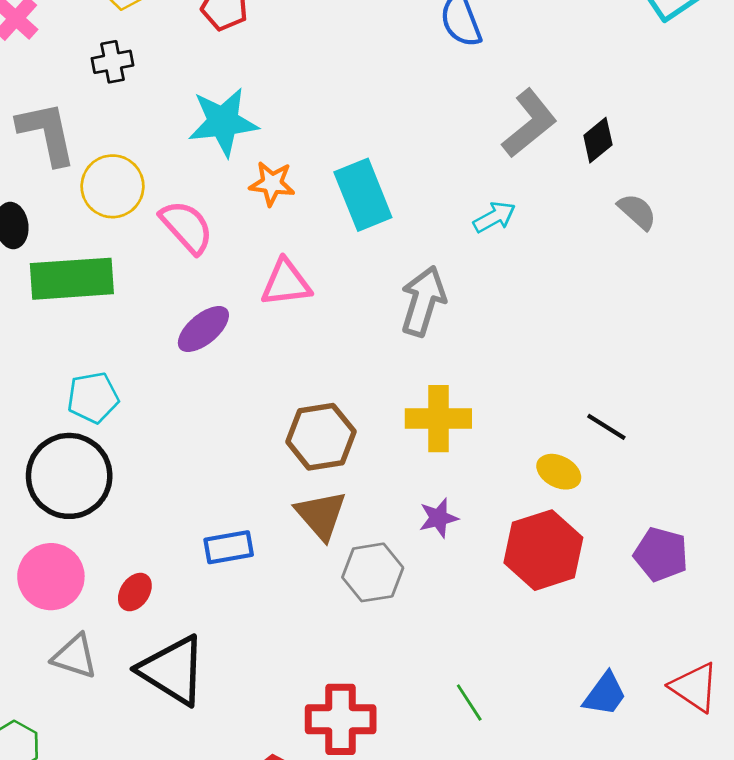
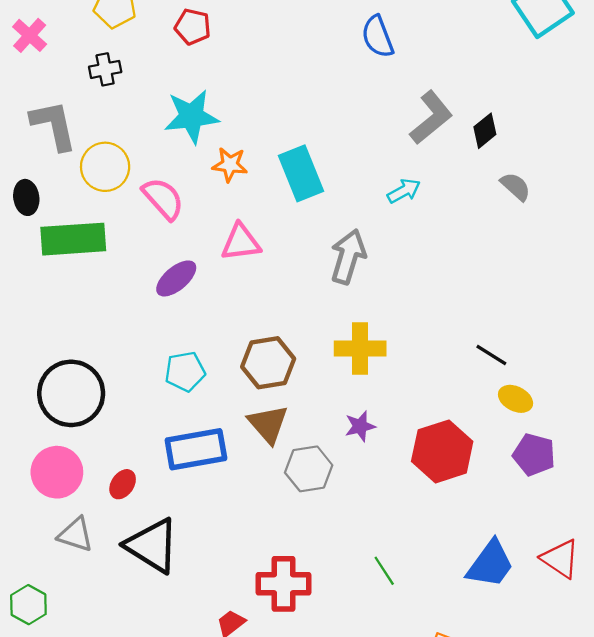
cyan pentagon: (93, 398) -> (185, 371), moved
yellow ellipse: (559, 472) -> (516, 399), moved
blue rectangle: (229, 547) -> (196, 449), size x1.6
blue trapezoid: (605, 694) -> (490, 564), size x1.4

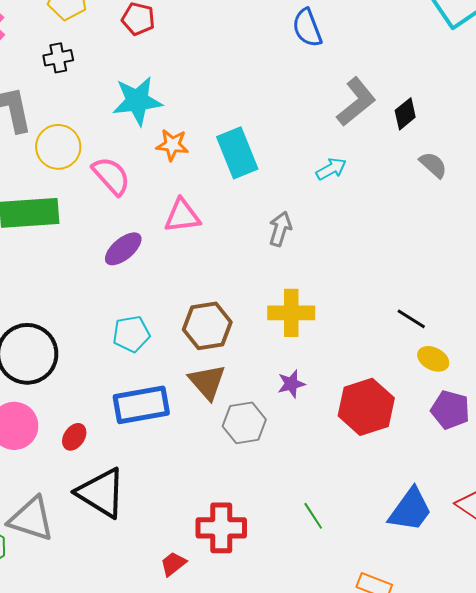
gray arrow: (348, 257) -> (280, 229), size x0.7
gray triangle: (76, 535) -> (31, 519), moved, size x1.4

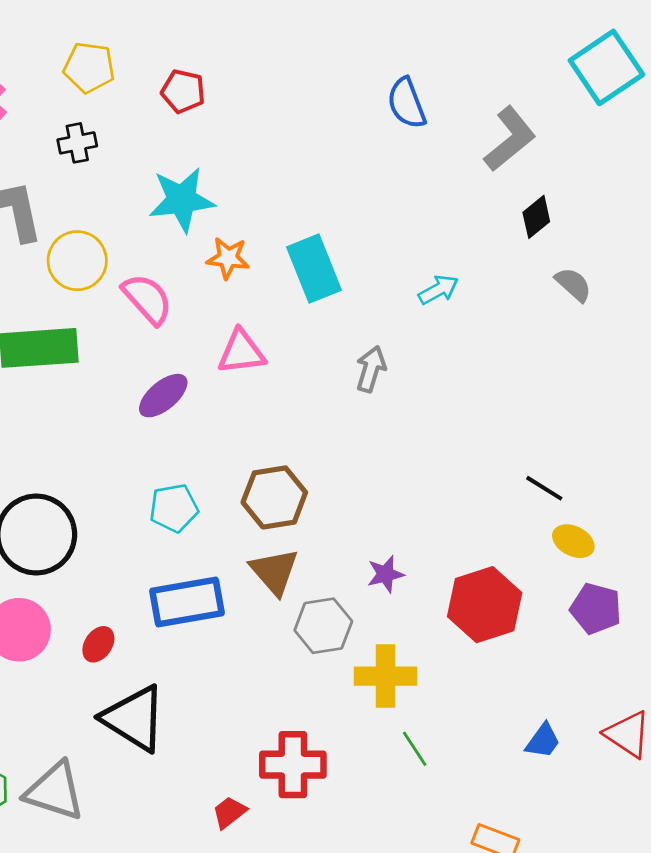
gray L-shape: (356, 102) -> (510, 139), moved
yellow cross: (291, 313) -> (385, 676), moved
blue trapezoid: (410, 510) -> (543, 741), size x0.6
gray triangle: (31, 519) -> (55, 791), moved

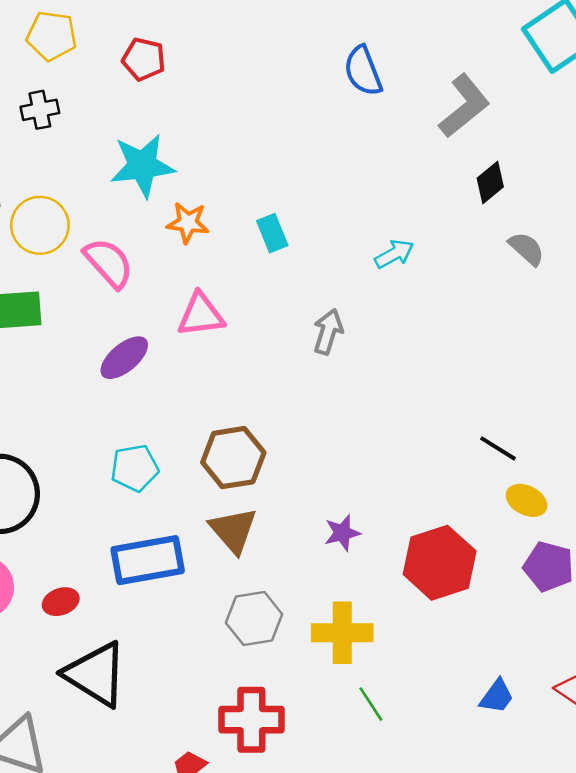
cyan rectangle: (314, 269) -> (272, 233), size x0.6
gray hexagon: (323, 626) -> (254, 618), moved
red ellipse: (98, 644) -> (61, 602), turned 36

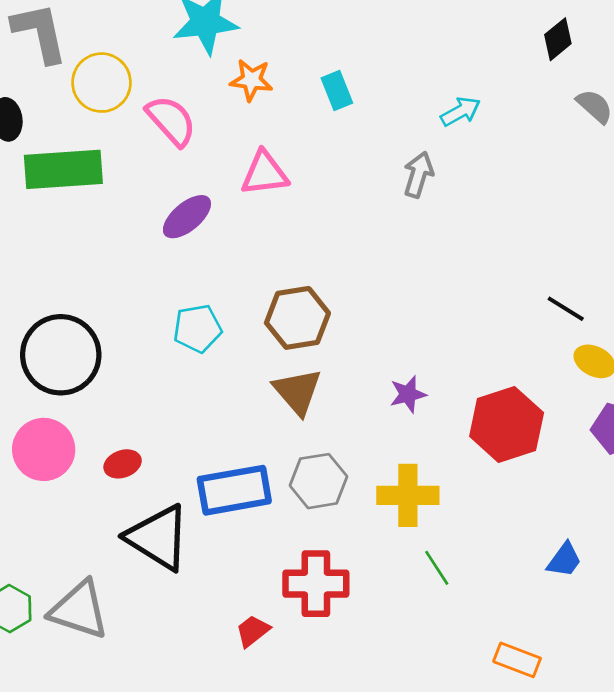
gray arrow: (328, 332) -> (418, 175), moved
blue rectangle: (148, 560) -> (234, 490), moved

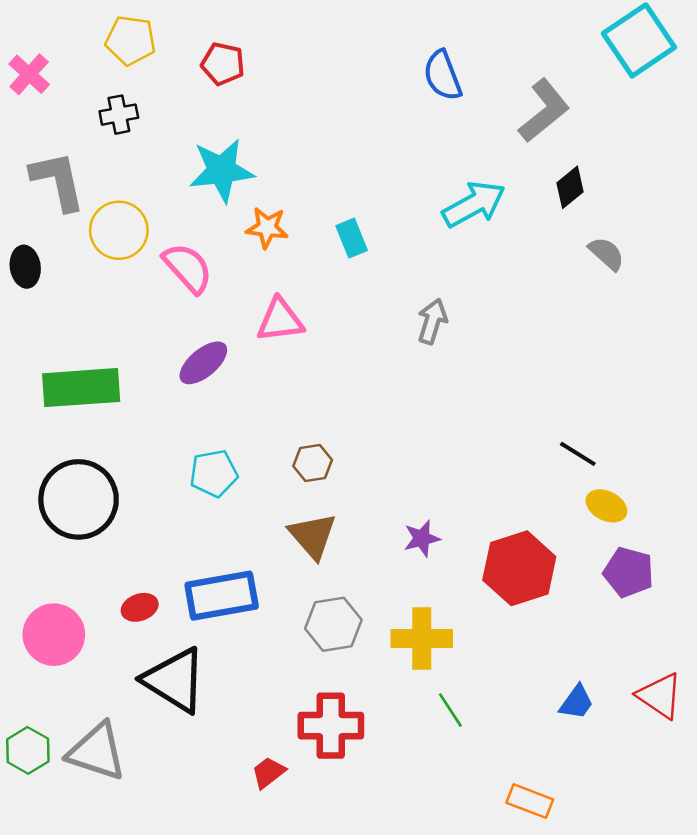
cyan arrow: (460, 111) -> (474, 204), moved, size x1.6
green rectangle: (63, 169) -> (81, 388), moved
brown hexagon: (297, 318) -> (313, 463), size x0.6
pink circle: (44, 449) -> (54, 635), moved
blue rectangle: (234, 490) -> (222, 596), moved

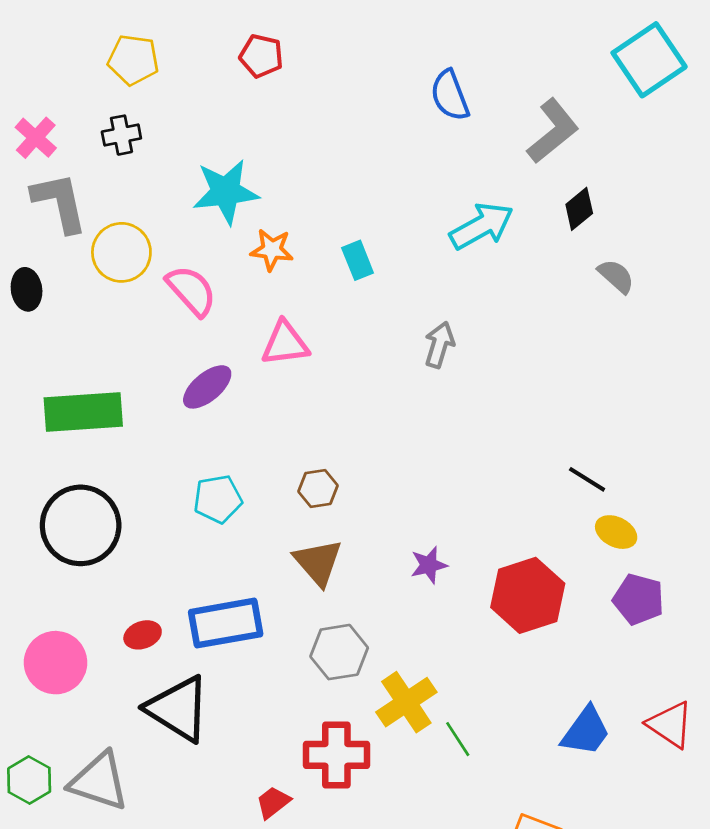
red pentagon: (223, 64) -> (261, 56), moved
pink cross: (29, 74) -> (36, 138), moved
yellow cross: (422, 639) -> (406, 702), moved, turned -34
blue trapezoid: (577, 702) -> (586, 731), size x1.4

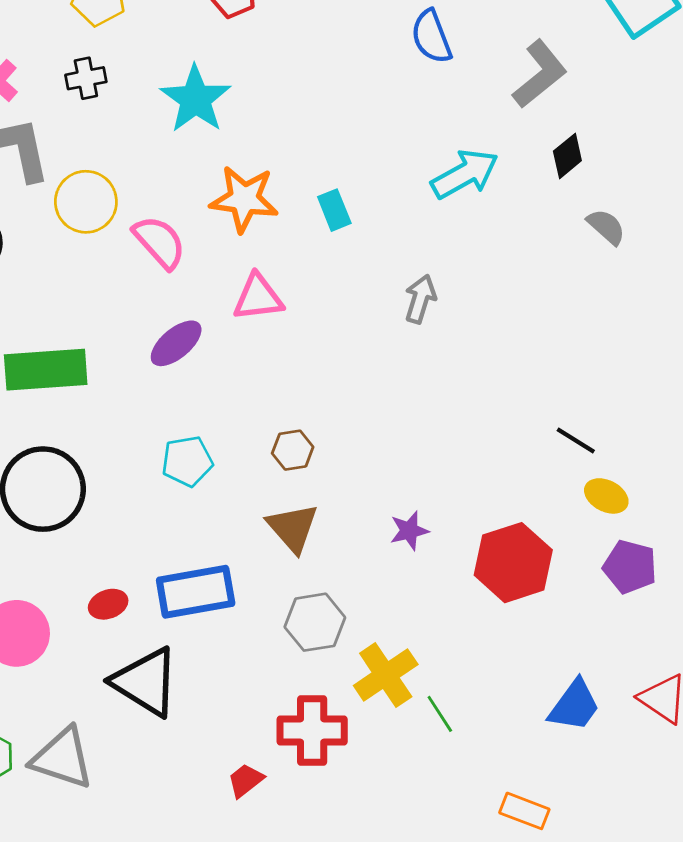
cyan star: (226, 192) -> (196, 99), moved, turned -30
orange star: (272, 250) -> (244, 199), size x1.5

